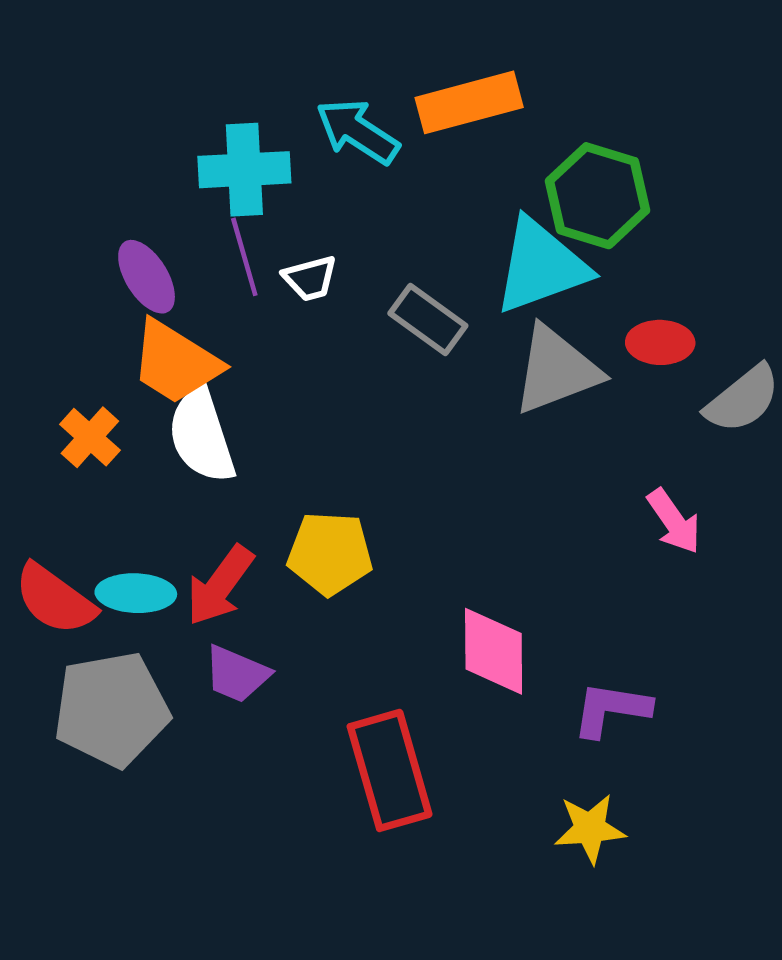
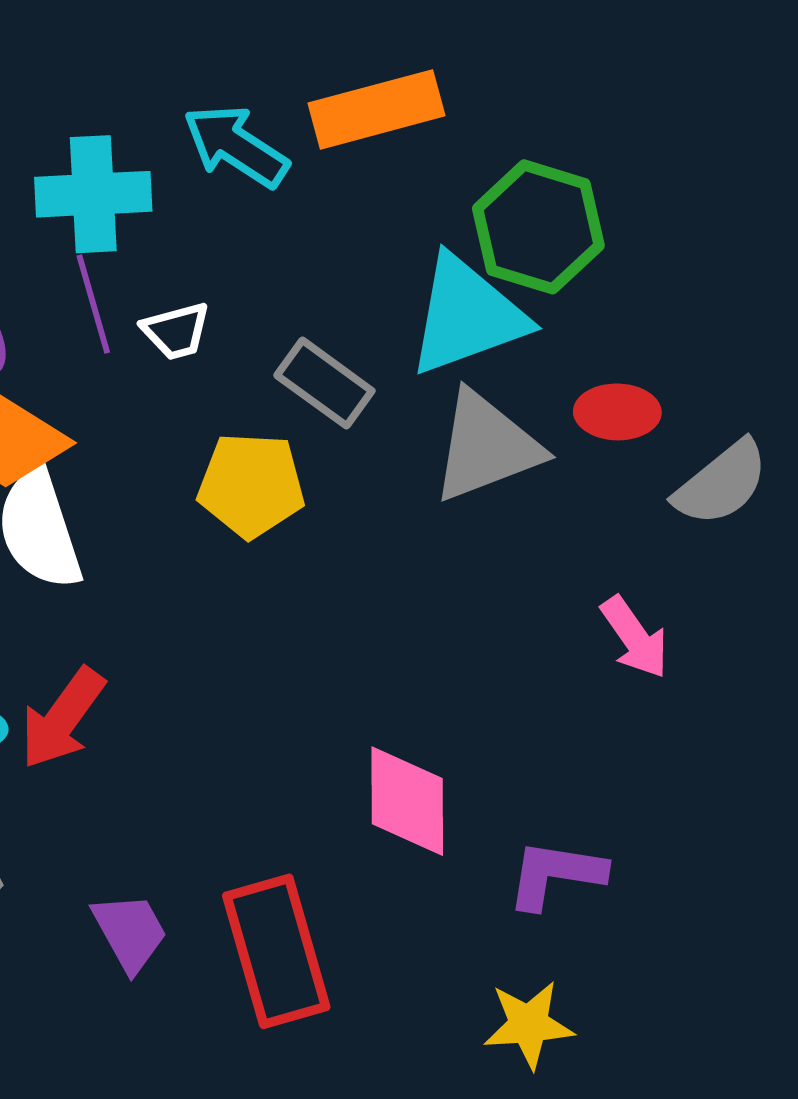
yellow pentagon: (330, 553) -> (251, 485), moved
purple trapezoid: (237, 674) -> (130, 932), moved, turned -142

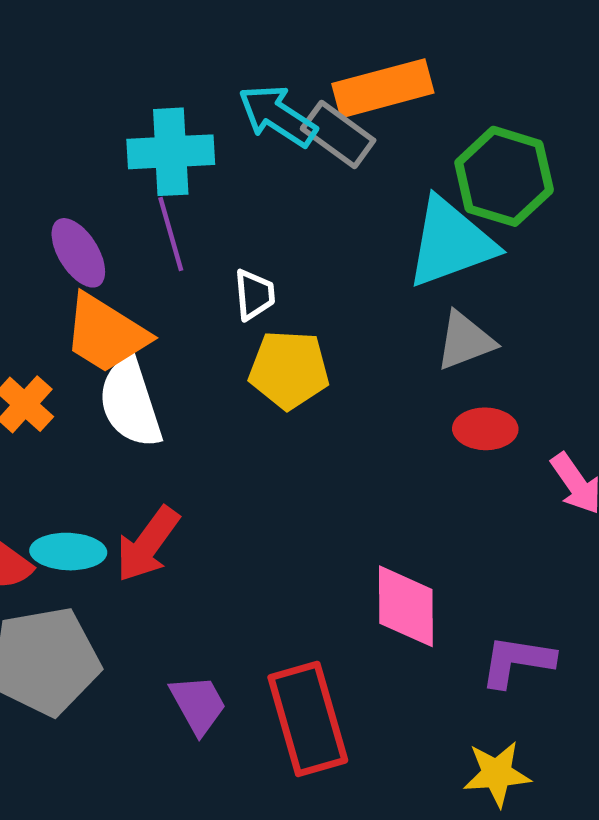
white trapezoid: (176, 331) -> (254, 295), moved, turned -80
gray rectangle: (324, 383) -> (338, 134), moved
red ellipse: (617, 412) -> (485, 429), moved
gray triangle: (486, 447) -> (465, 341), size x0.7

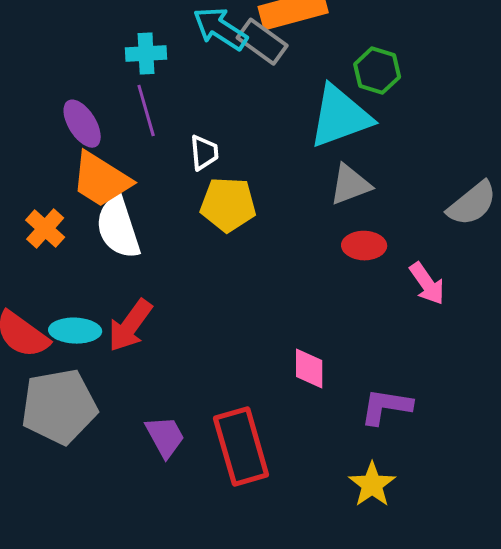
cyan cross: (171, 152) -> (146, 54), size x0.7
green hexagon: (504, 176) -> (377, 71), size x0.7
pink diamond: (406, 606) -> (309, 369), size x0.7
yellow star: (497, 774) -> (372, 485), turned -30

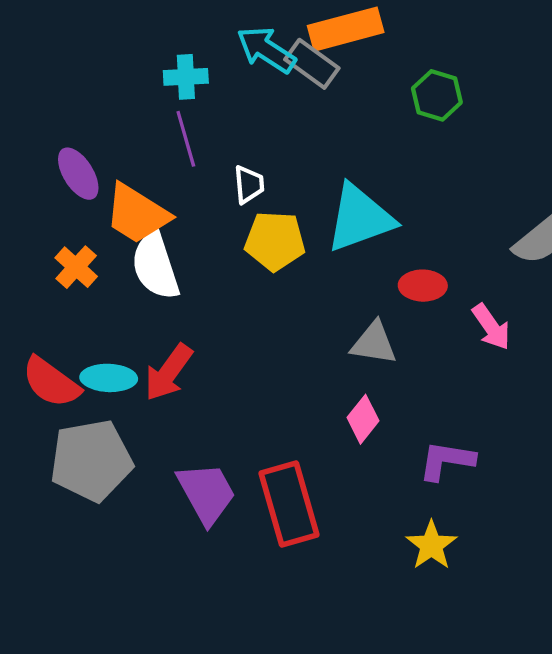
cyan triangle: (340, 117) -> (360, 218), moved
purple ellipse: (82, 124) -> (78, 174), moved
gray triangle: (350, 185) -> (374, 343), moved, turned 30
pink diamond: (309, 369) -> (363, 419), turned 39
purple trapezoid: (165, 437) -> (206, 493), size x1.4

